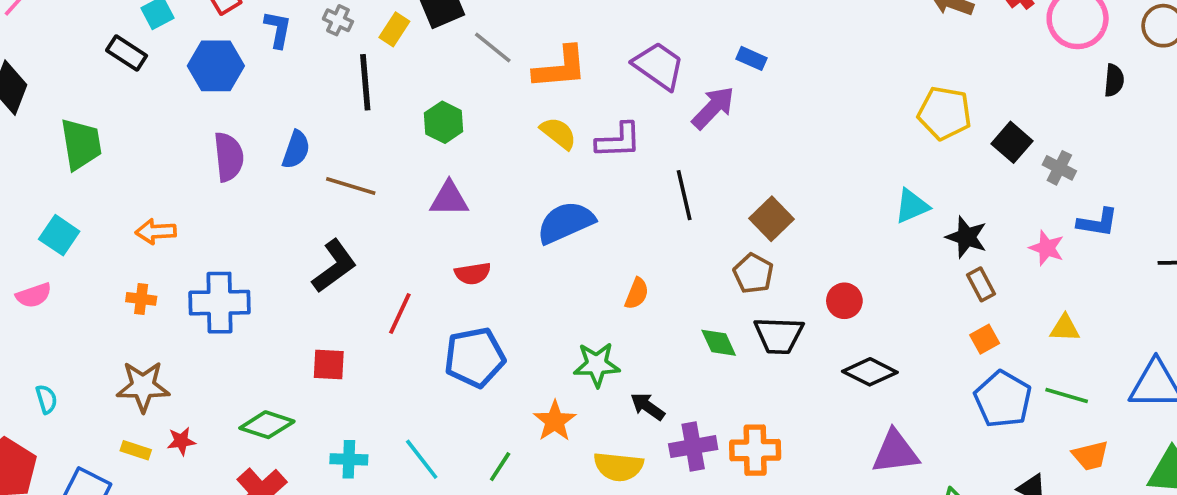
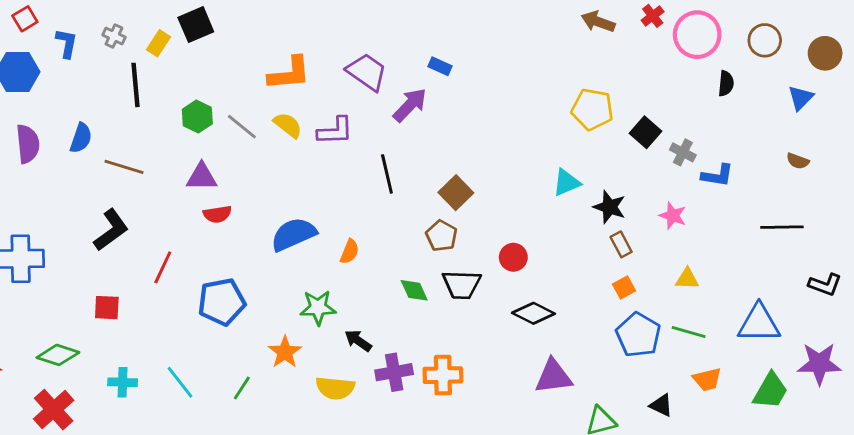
gray line: (493, 48) -> (242, 127), moved
blue semicircle: (566, 222) -> (294, 234), moved
blue L-shape: (1098, 222) -> (717, 175), moved
red semicircle: (473, 273) -> (217, 214), moved

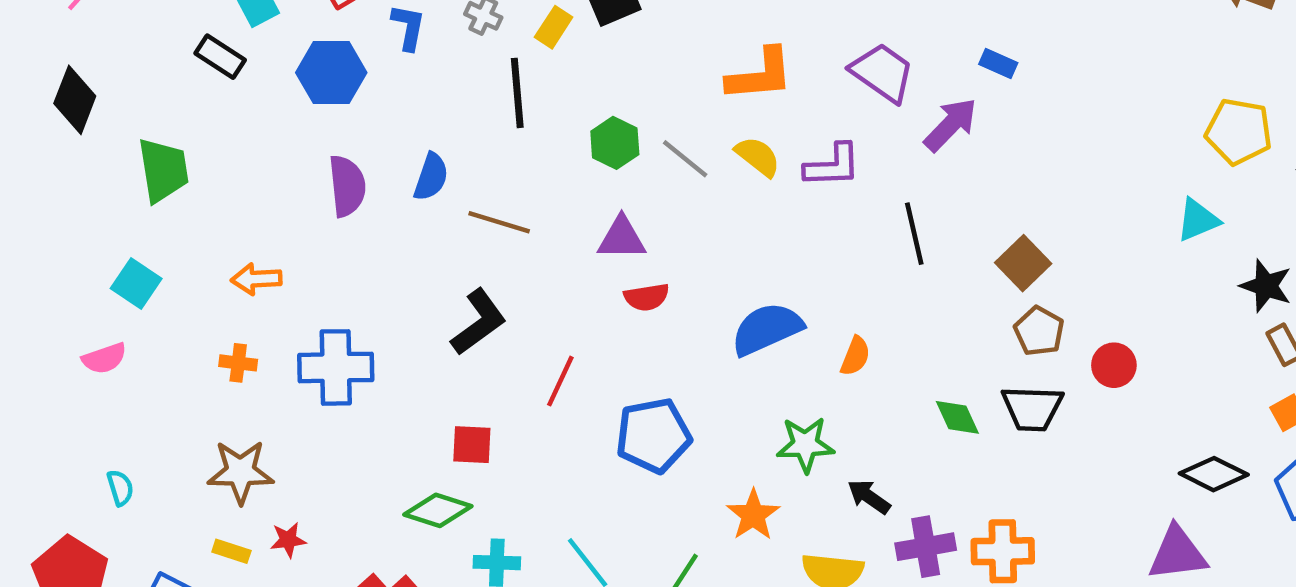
cyan triangle: (566, 183) -> (1198, 220), moved
brown pentagon: (441, 236) -> (1039, 331), moved
black diamond: (533, 313) -> (1214, 474), moved
green diamond: (58, 355) -> (438, 510), moved

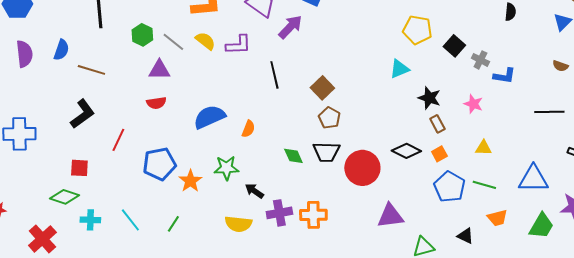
purple triangle: (622, 238) -> (159, 70), moved
red circle: (1114, 365) -> (362, 168), moved, size x1.8
black diamond: (1214, 474) -> (406, 151), moved
orange star: (753, 515) -> (190, 181), moved

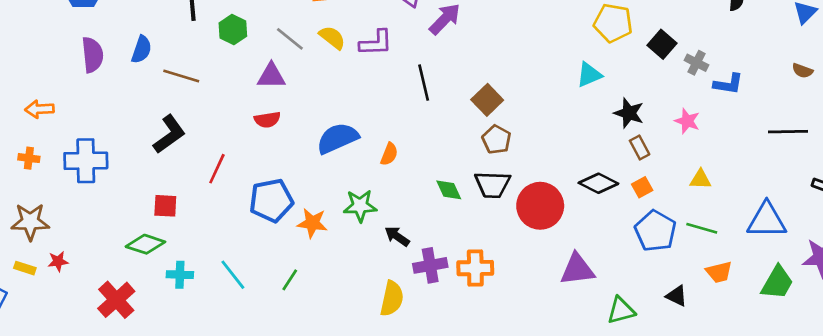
green hexagon: (142, 35) -> (233, 30), moved
orange star: (190, 181) -> (312, 223), turned -30
yellow semicircle: (238, 224) -> (392, 299), moved, turned -84

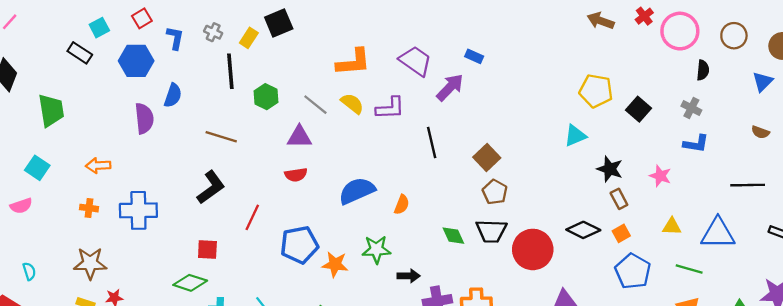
blue semicircle: (141, 49) -> (173, 95), moved
gray cross: (697, 63) -> (691, 108), moved
blue triangle: (767, 220) -> (718, 233), moved
green line: (702, 228) -> (689, 269), moved
black arrow: (397, 236) -> (409, 276), turned 145

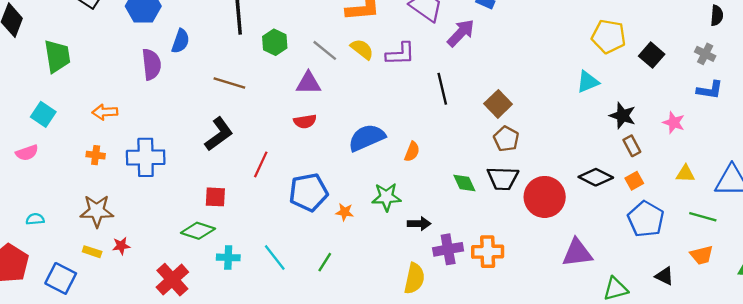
orange star: (335, 264) -> (345, 212), size x0.7
cyan semicircle: (29, 271) -> (35, 219), turned -78

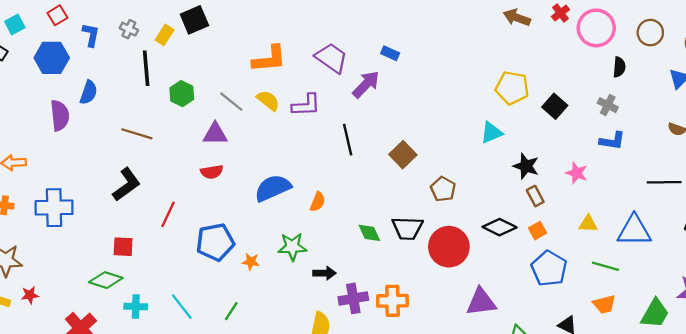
brown pentagon: (506, 139) -> (443, 189), moved

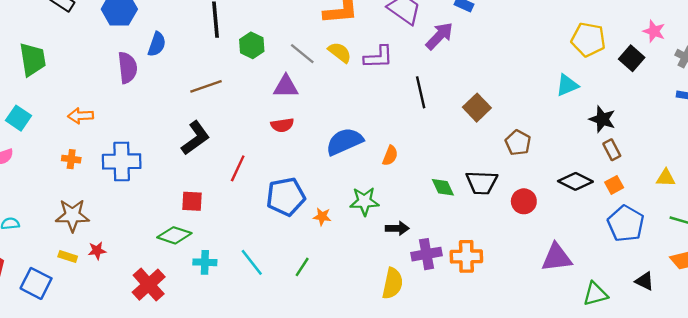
brown line: (137, 134) -> (206, 86), turned -36
pink star: (577, 173) -> (654, 31), moved
red circle: (449, 247) -> (524, 201), size x0.6

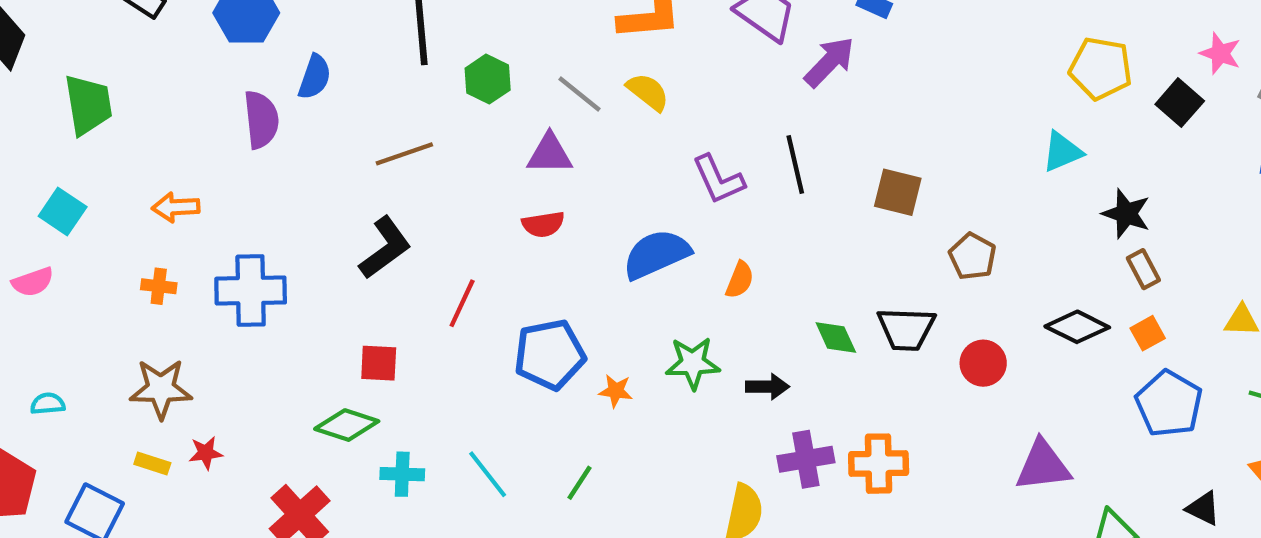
purple L-shape: (378, 57) -> (718, 179), moved, turned 68
brown square: (477, 108) -> (898, 192), turned -32
black arrow: (397, 228) -> (767, 387), moved

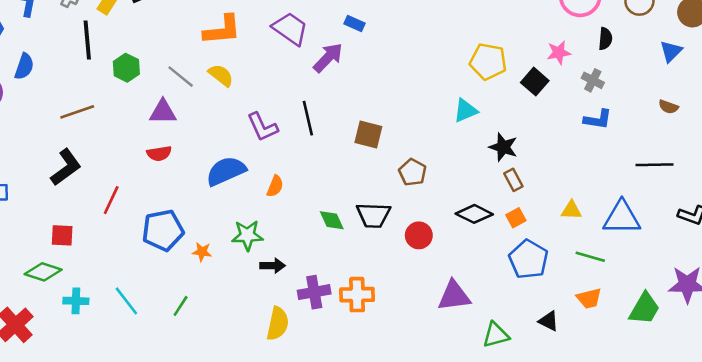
pink star: (1220, 53) -> (559, 53), turned -30
black arrow: (767, 387) -> (273, 266), moved

